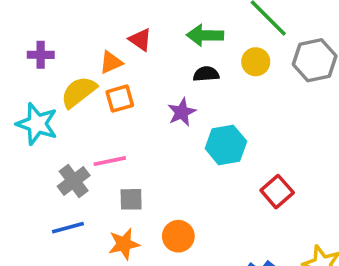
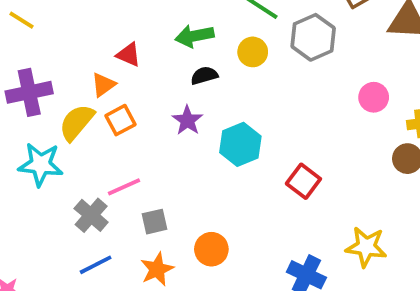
purple cross: (41, 55) -> (29, 92), size x1.6

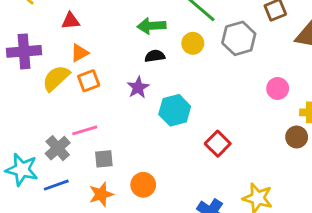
red triangle: (129, 55) -> (71, 21), moved, turned -36
cyan star: (41, 164) -> (22, 170), moved

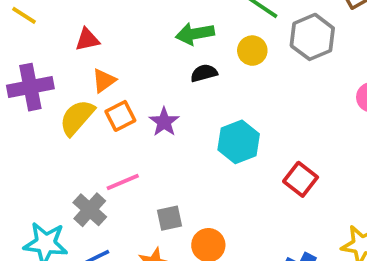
purple star: (138, 87) -> (164, 122), moved
gray square: (104, 159) -> (170, 218), moved

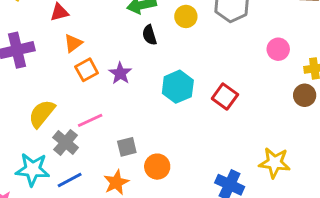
black semicircle: (204, 73) -> (149, 35), turned -90
yellow semicircle: (77, 117) -> (42, 114), moved
red square: (301, 179) -> (225, 96), moved

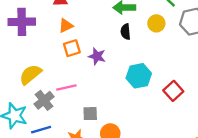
purple star: (120, 73) -> (97, 56), turned -30

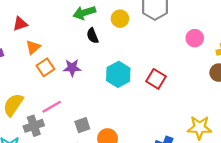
gray cross: (44, 100) -> (34, 126), turned 36

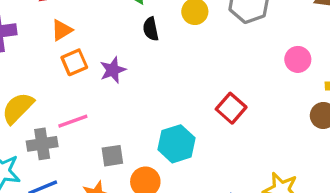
purple star: (72, 68) -> (113, 70), turned -30
cyan hexagon: (118, 74) -> (176, 144), moved

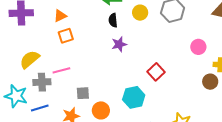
purple star: (113, 70) -> (119, 44), moved
cyan hexagon: (176, 144) -> (134, 97), moved

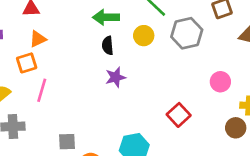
orange square: (66, 36) -> (27, 63), moved
pink line: (61, 70) -> (42, 90), moved, turned -60
red square: (156, 72) -> (179, 115), moved

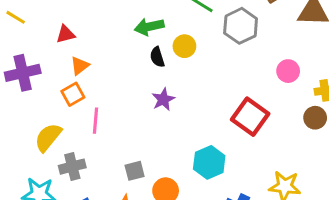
yellow circle: (144, 36) -> (184, 46), moved
purple star: (116, 77) -> (163, 99), moved
red square: (179, 115) -> (250, 117), size x1.4

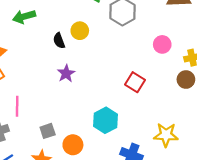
green arrow: (149, 27) -> (24, 17), moved
red square: (250, 117) -> (135, 82), size x0.7
pink line: (96, 121) -> (17, 106), moved

